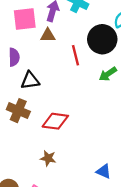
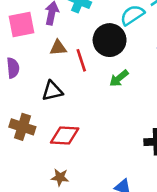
brown triangle: (48, 35) -> (58, 48), moved
black triangle: (30, 80) -> (52, 91), moved

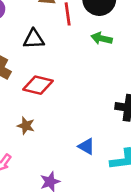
green arrow: (119, 78) -> (102, 38), turned 42

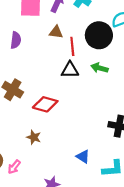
black triangle: (34, 39) -> (70, 70), moved

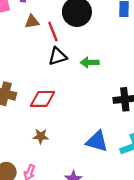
green arrow: (99, 68) -> (90, 62), moved
blue triangle: (83, 157) -> (97, 141), size x1.5

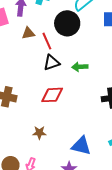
red diamond: (43, 99) -> (52, 95), moved
blue triangle: (97, 141) -> (81, 146), moved

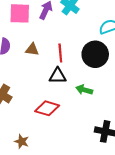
black circle: (67, 23) -> (95, 54), moved
brown triangle: (28, 33) -> (32, 50), moved

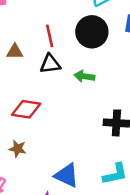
brown triangle: (32, 50) -> (15, 52), moved
red diamond: (47, 108) -> (26, 109), moved

